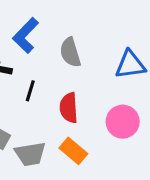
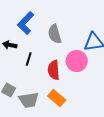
pink circle: (123, 122) -> (77, 61), moved

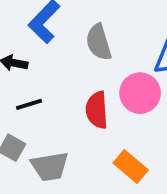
black line: (29, 59) -> (29, 104), moved, turned 56
orange rectangle: (57, 98) -> (131, 166), moved

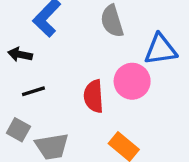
gray semicircle: (99, 42) -> (112, 21), moved

